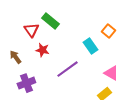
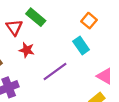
orange square: (108, 31) -> (89, 21), moved

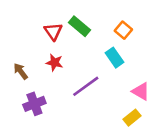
green rectangle: (36, 17) -> (79, 26), moved
red triangle: (14, 27) -> (53, 31), moved

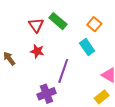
purple line: (86, 86) -> (63, 71), turned -35
purple cross: (34, 104) -> (47, 94), moved

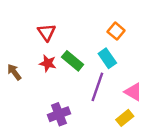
green rectangle: (58, 21) -> (73, 61), moved
purple line: (63, 71) -> (97, 87), moved

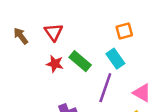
orange square: (116, 31) -> (124, 31), turned 35
brown arrow: (14, 72) -> (21, 36), moved

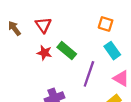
orange square: (124, 31) -> (106, 24), turned 32
cyan rectangle: (115, 59) -> (112, 51), moved

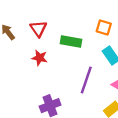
green rectangle: (67, 51) -> (71, 41), moved, turned -30

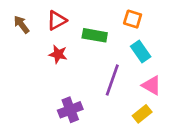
red triangle: (38, 29) -> (57, 20), turned 36

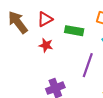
brown arrow: (21, 24) -> (18, 22), size x1.6

